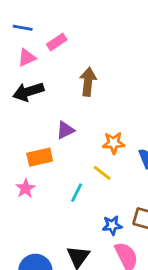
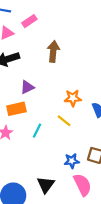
purple triangle: (65, 130) -> (27, 87), moved
cyan line: (77, 193) -> (37, 131), moved

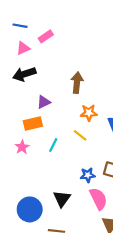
brown arrow: (53, 51) -> (77, 83), moved

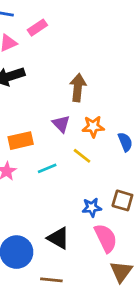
purple triangle: (44, 102) -> (61, 124), moved, turned -48
cyan line: (53, 145) -> (47, 168), turned 40
black triangle: (62, 199) -> (58, 238), turned -36

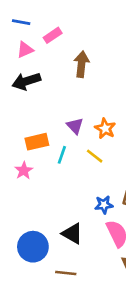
brown arrow: (78, 88) -> (82, 64), moved
orange star: (93, 127) -> (105, 129), turned 30
cyan line: (47, 168) -> (62, 155), moved, turned -48

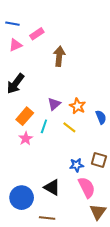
black arrow: (26, 81) -> (15, 84), moved, turned -35
purple triangle: (75, 126) -> (54, 104), turned 32
orange rectangle: (37, 142) -> (25, 116), turned -36
pink star: (24, 171) -> (26, 139), moved

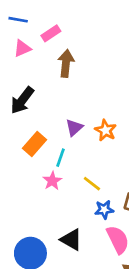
brown arrow: (59, 56) -> (66, 63), moved
yellow line: (69, 127) -> (92, 184), moved
pink star: (26, 139) -> (52, 181), moved

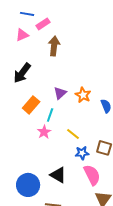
blue line: (18, 20) -> (27, 14), moved

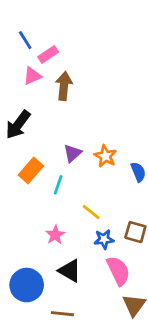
blue line: (27, 14) -> (25, 40), turned 48
pink triangle: (22, 35) -> (32, 76), moved
pink star: (44, 132) -> (55, 235), moved

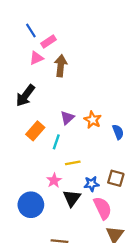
yellow line: (91, 212) -> (73, 163), moved, turned -48
black triangle: (70, 271) -> (72, 198), moved, turned 36
blue circle: (27, 285) -> (31, 205), moved

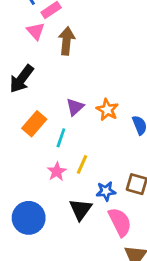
pink triangle: (36, 58) -> (36, 31), turned -48
yellow line: (73, 163) -> (82, 164), turned -56
pink star: (54, 180) -> (57, 172), moved

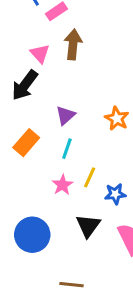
pink triangle: (36, 31) -> (40, 54), moved
purple triangle: (75, 107) -> (65, 115), moved
orange rectangle: (34, 124) -> (26, 143), moved
blue star: (106, 191) -> (115, 194), moved

